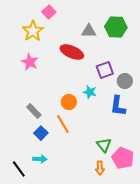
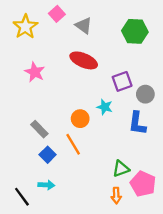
yellow star: (33, 31) -> (25, 27), moved
gray triangle: (89, 31) -> (84, 25), moved, turned 35
green triangle: (104, 145) -> (121, 169), turned 49

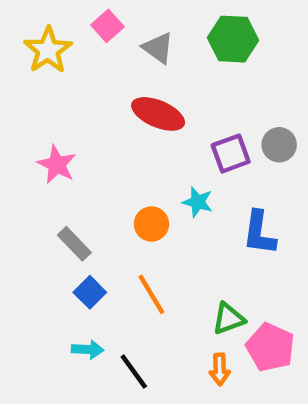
green hexagon: (135, 31) -> (233, 39), moved
pink star: (35, 72) -> (57, 165), moved
gray circle: (145, 94) -> (279, 145), moved
orange line: (73, 144) -> (151, 294), moved
black line: (22, 197) -> (134, 372), moved

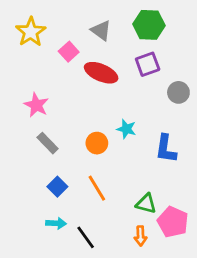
pink square: (107, 26) -> (69, 52), moved
purple square: (231, 154) -> (148, 64), moved
gray rectangle: (74, 244) -> (48, 143), moved
green triangle: (229, 319) -> (146, 204), turned 35

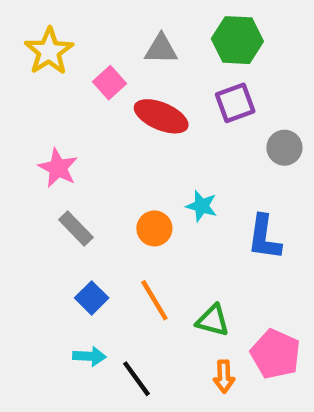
gray triangle: (101, 30) -> (161, 49), turned -35
green triangle: (146, 204) -> (213, 320), moved

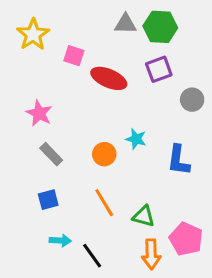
gray triangle: (161, 49) -> (125, 24), moved
pink square: (110, 83) -> (74, 56), turned -30
blue square: (92, 298) -> (48, 200), moved, turned 30
orange arrow: (224, 376) -> (151, 254), size x1.4

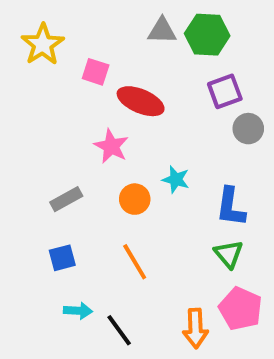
purple square: (159, 69) -> (225, 91), moved
pink star: (39, 113) -> (111, 146), moved
gray rectangle: (51, 154) -> (66, 199), turned -75
green triangle: (144, 216) -> (229, 254), moved, turned 35

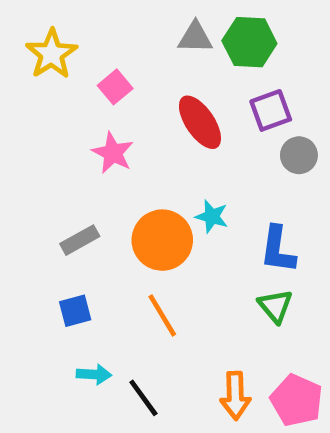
pink square: (96, 72) -> (115, 87), turned 32
red ellipse: (141, 101) -> (200, 122), moved, turned 33
pink star: (111, 146) -> (113, 153), moved
orange circle: (135, 199) -> (162, 240), size x1.6
pink pentagon: (240, 309) -> (297, 400), moved

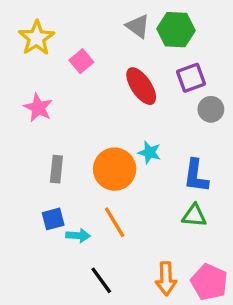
gray triangle: (195, 37) -> (138, 26), turned 35
pink star: (113, 153) -> (38, 108), moved
gray rectangle: (80, 240) -> (56, 169), turned -55
green triangle: (275, 306) -> (194, 216), turned -45
cyan arrow: (94, 374) -> (78, 236), moved

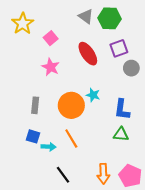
pink star: (38, 108) -> (51, 67), moved
blue square: (53, 219) -> (33, 136), turned 32

